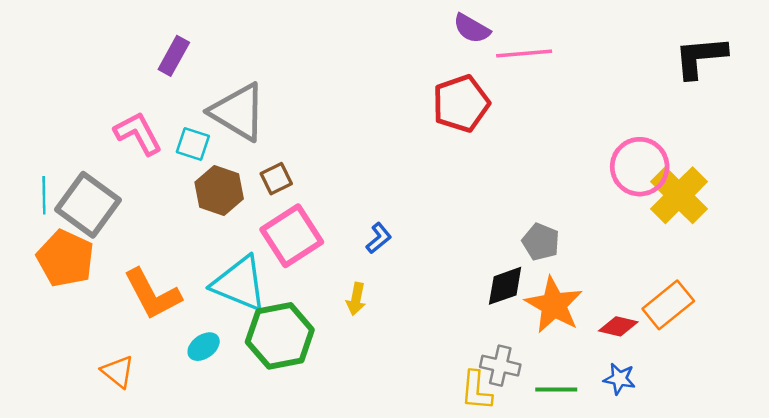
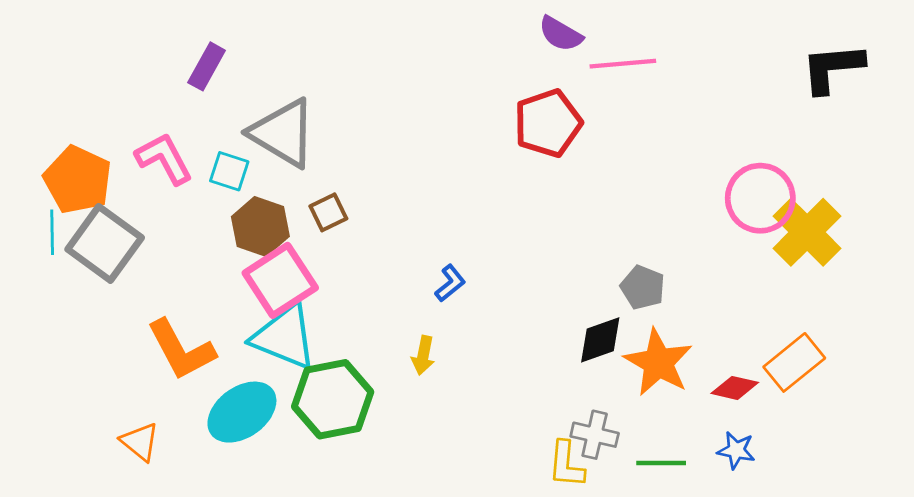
pink square: (292, 236) -> (280, 280), moved
orange pentagon: (65, 258) -> (78, 180), moved
cyan ellipse: (204, 347) -> (242, 412), size x1.8

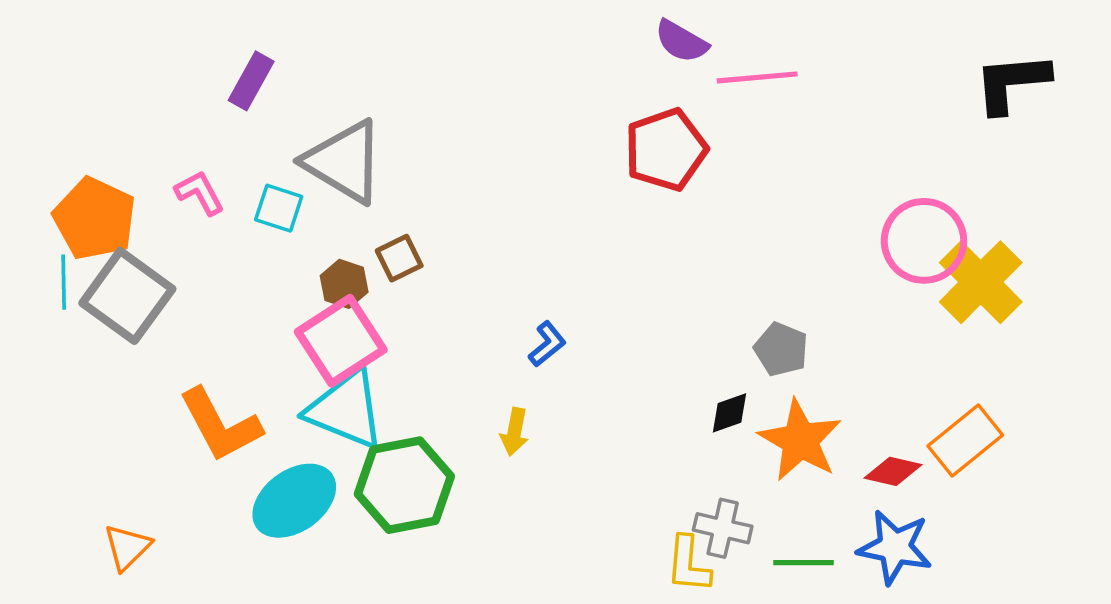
pink L-shape: (164, 159) -> (200, 193), size x0.7
brown hexagon: (260, 227) -> (344, 284), moved, size x0.7
black diamond: (600, 340) -> (730, 413), size x0.7
orange triangle: (140, 442) -> (127, 547), moved, turned 36
blue star: (736, 450) -> (895, 547), size x1.6

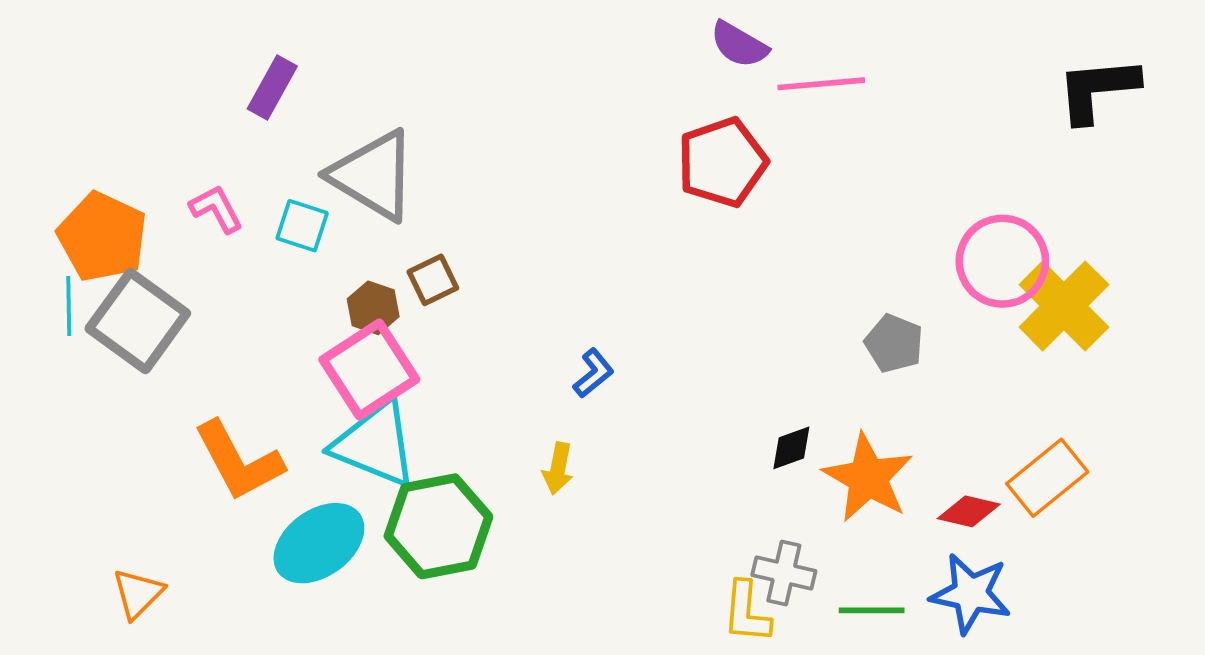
gray pentagon: (781, 349) -> (894, 343), moved

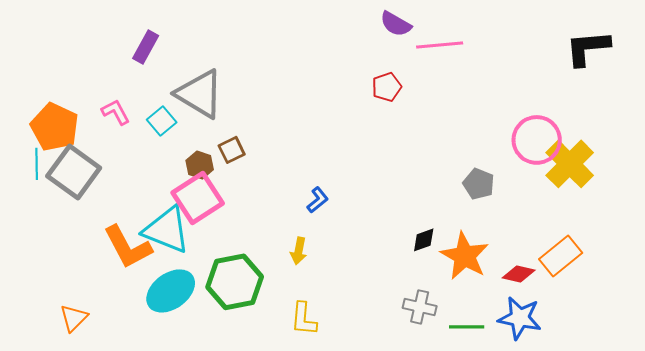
red pentagon: (722, 162) -> (387, 87), size x0.6
cyan square: (302, 226) -> (162, 121), turned 32
cyan triangle: (375, 444) -> (167, 230), moved
yellow L-shape: (747, 612) -> (304, 319), moved

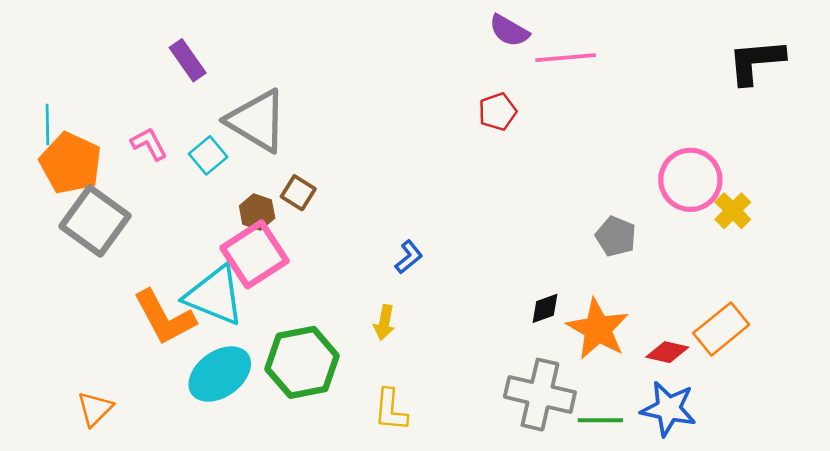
purple rectangle: (146, 47) -> (188, 60), turned -64
brown square: (232, 150) -> (298, 193), turned -32
cyan line: (37, 164) -> (47, 125), moved
yellow cross: (570, 164) -> (733, 211), size x0.6
gray cross: (420, 307) -> (540, 395), size x1.6

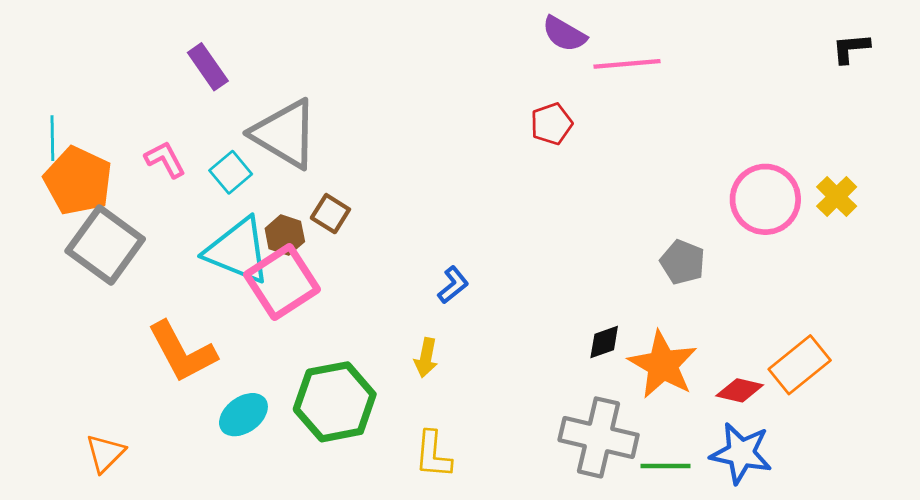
black L-shape: (756, 62) -> (851, 48), moved, size x0.6
yellow cross: (733, 211) -> (837, 197), moved
cyan triangle: (215, 296) -> (238, 251), moved
cyan ellipse: (220, 374) -> (243, 415), size x0.7

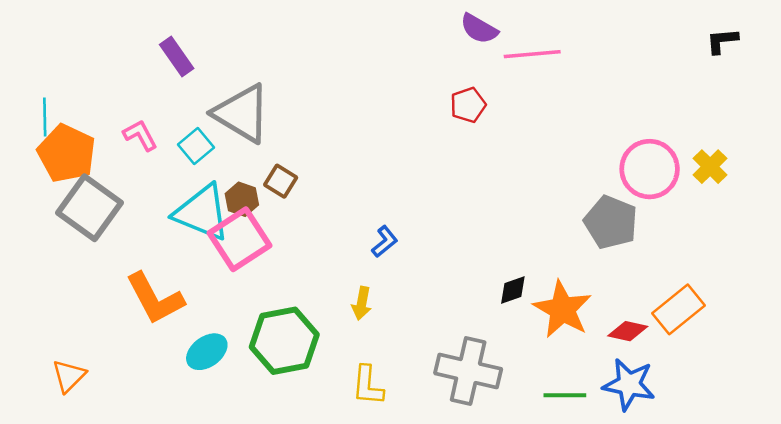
gray pentagon: (683, 262) -> (611, 222), moved, size x1.4
gray cross: (599, 437) -> (468, 371), moved
orange triangle: (105, 453) -> (69, 376), moved

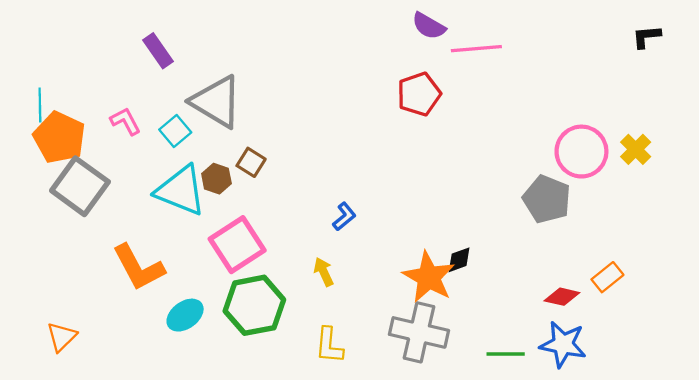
red pentagon: (468, 105) -> (419, 94), size x1.4
pink square: (239, 239) -> (237, 245), moved
yellow arrow: (362, 303) -> (324, 272), turned 144
orange star: (562, 309) -> (429, 277), moved
orange rectangle: (679, 309) -> (607, 277), size x0.7

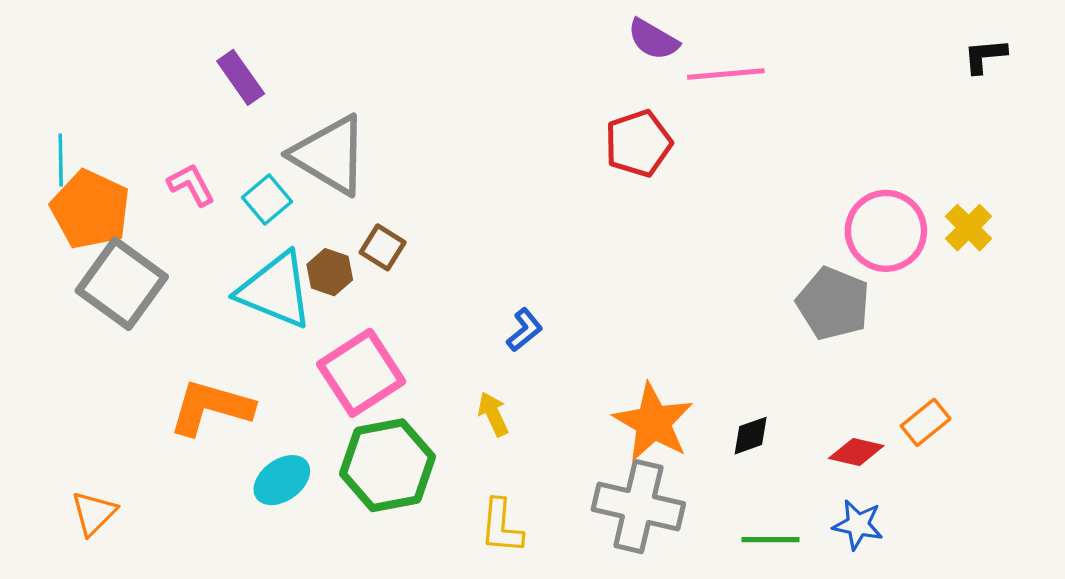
black diamond: (459, 260) -> (751, 436), moved
orange L-shape: (138, 267) -> (211, 407), turned 134
blue star: (563, 344) -> (858, 525), size x0.7

